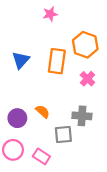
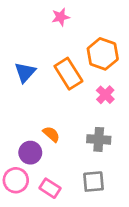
orange rectangle: (57, 61) -> (68, 74), turned -40
purple circle: (17, 118) -> (30, 153), moved
gray square: (63, 135) -> (93, 182), moved

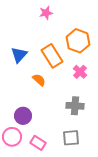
orange semicircle: (51, 134) -> (39, 80), moved

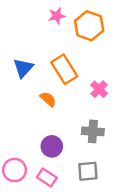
orange hexagon: (78, 41) -> (89, 26), moved
purple circle: (23, 116) -> (52, 146), moved

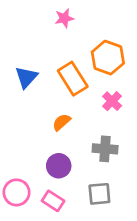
orange hexagon: (89, 26) -> (108, 58), moved
orange semicircle: (48, 99) -> (61, 122), moved, turned -84

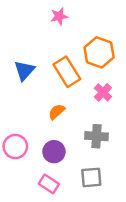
pink circle: (17, 192) -> (15, 147), moved

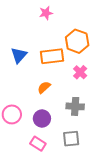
orange rectangle: (67, 72) -> (52, 56), turned -65

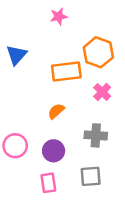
blue triangle: (19, 55) -> (16, 55), moved
pink rectangle: (38, 144) -> (48, 183), turned 49

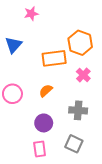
pink star: (59, 16) -> (31, 14), moved
pink circle: (15, 146) -> (12, 94), moved
gray square: (91, 176) -> (74, 144), turned 30

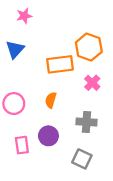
pink star: (31, 14) -> (24, 16), moved
orange semicircle: (46, 91) -> (51, 100), turned -32
pink rectangle: (40, 149) -> (22, 145), moved

